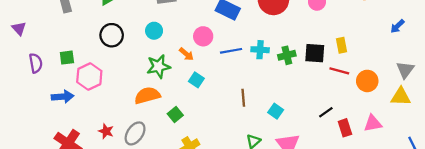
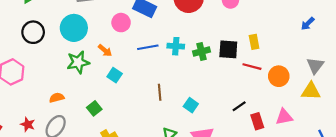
cyan circle: (154, 31) -> (74, 28), size x1.6
pink circle: (203, 36) -> (121, 23), moved
orange semicircle: (147, 95) -> (57, 98), moved, size x0.6

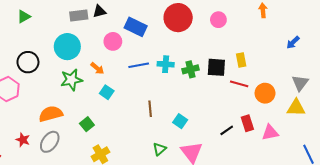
black circle: (33, 32) -> (28, 62), moved
orange semicircle: (57, 98) -> (51, 114), size x1.6
black line: (239, 106) -> (227, 130), moved
red rectangle: (257, 121) -> (247, 123), moved

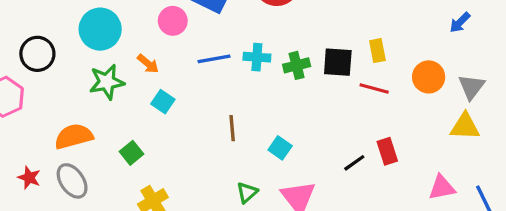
orange circle: (265, 93) -> (429, 77), moved
pink triangle: (270, 133) -> (442, 188), moved
gray ellipse: (50, 142) -> (72, 181), turned -70

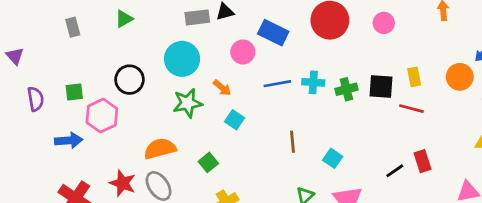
orange circle: (429, 77) -> (460, 77), moved
red star: (29, 178) -> (123, 183), size x1.4

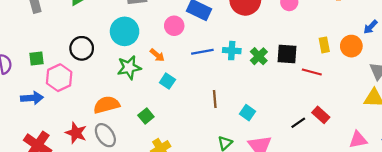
yellow rectangle: (414, 77) -> (324, 45), moved
green cross: (346, 89) -> (259, 56), turned -30
red rectangle: (422, 161) -> (321, 115), turned -30

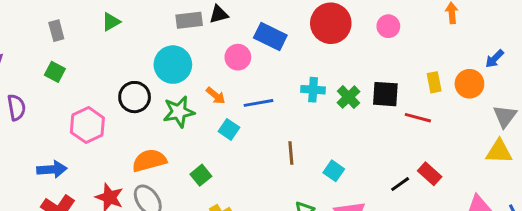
black circle: (82, 48) -> (135, 97), moved
blue line: (202, 52) -> (258, 103), moved
green square: (37, 58) -> (55, 72), moved, turned 35
blue arrow: (32, 98) -> (52, 169), moved

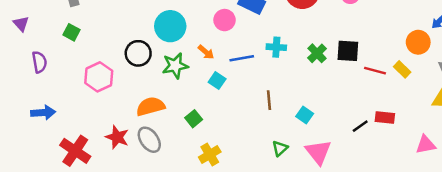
yellow rectangle: (434, 82) -> (402, 69), moved, turned -35
cyan cross: (313, 90) -> (276, 47), moved
blue arrow: (52, 169) -> (43, 113), moved
red rectangle: (430, 174) -> (385, 117), turned -36

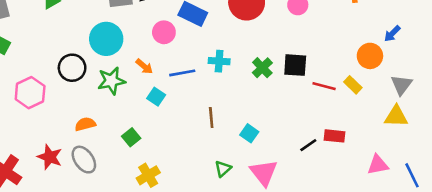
orange semicircle: (150, 106) -> (85, 124), size x0.7

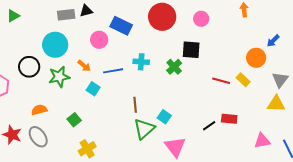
black square: (295, 65) -> (191, 50), moved
green triangle: (223, 169) -> (144, 129), moved, size x1.6

